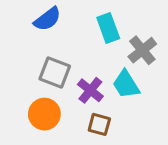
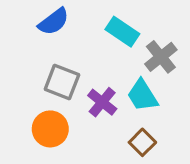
cyan rectangle: (108, 28) -> (122, 32), turned -36
brown square: (99, 124) -> (142, 142), moved, turned 30

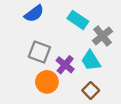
orange circle: (50, 129) -> (47, 82), moved

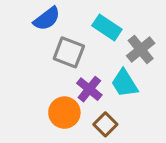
gray square: (39, 52) -> (69, 52), moved
brown square: (91, 90) -> (105, 124), moved

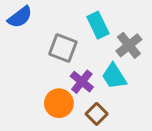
blue semicircle: (47, 19) -> (20, 17), moved
cyan rectangle: (107, 28) -> (98, 25), turned 30

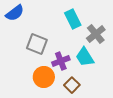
gray square: (63, 48) -> (37, 44), moved
purple cross: (82, 82) -> (61, 61), turned 30

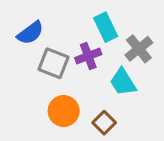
blue semicircle: (15, 13) -> (30, 33), moved
purple cross: (61, 61) -> (88, 56), moved

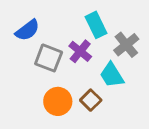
purple cross: (88, 56) -> (80, 51), turned -30
brown square: (104, 123) -> (91, 100), moved

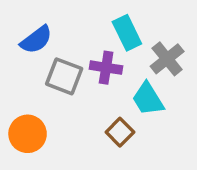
purple cross: (80, 51) -> (106, 68), turned -30
orange circle: (58, 101) -> (28, 134), moved

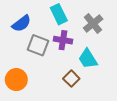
cyan rectangle: (127, 33) -> (59, 14), moved
gray cross: (167, 59) -> (93, 24), moved

